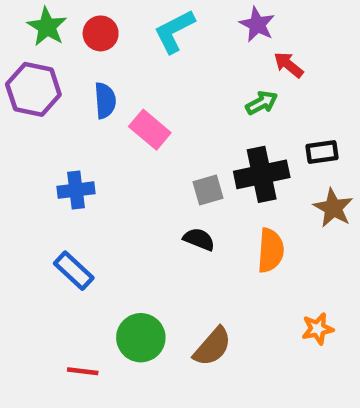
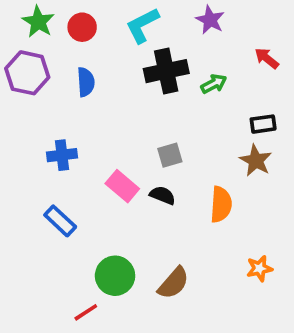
red arrow: (288, 65) -> (267, 58), moved
pink rectangle: (150, 130) -> (122, 186), moved
black cross: (262, 174) -> (166, 71), moved
brown star: (333, 208) -> (256, 161), moved
red line: (83, 371) -> (86, 312), moved, turned -40

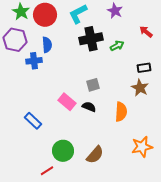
red circle: (82, 27) -> (45, 15), size x1.5
blue cross: (62, 155) -> (34, 61), moved
orange star: (259, 268) -> (142, 147), size x1.5

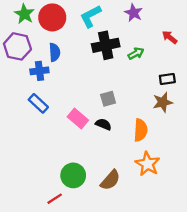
brown star: (140, 88) -> (163, 102), turned 30
blue rectangle: (33, 121) -> (38, 103), moved
orange star: (142, 147) -> (148, 164), moved, turned -30

